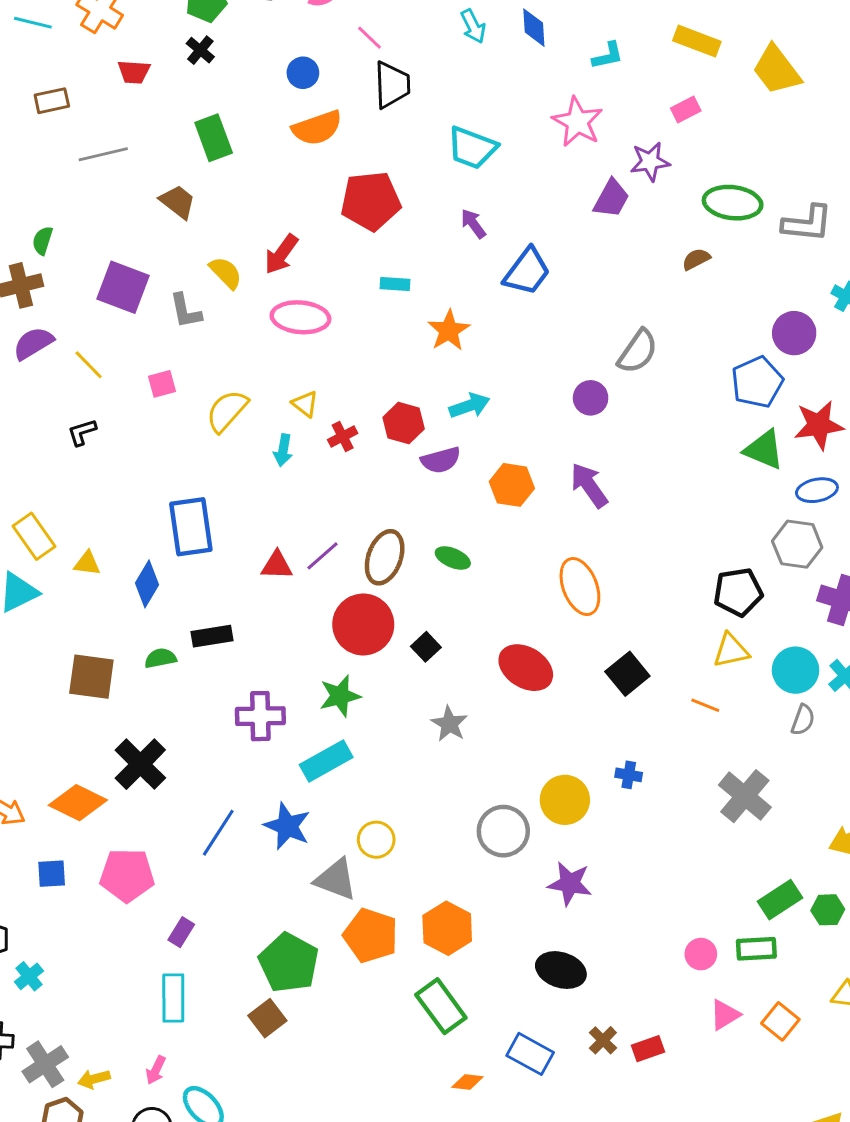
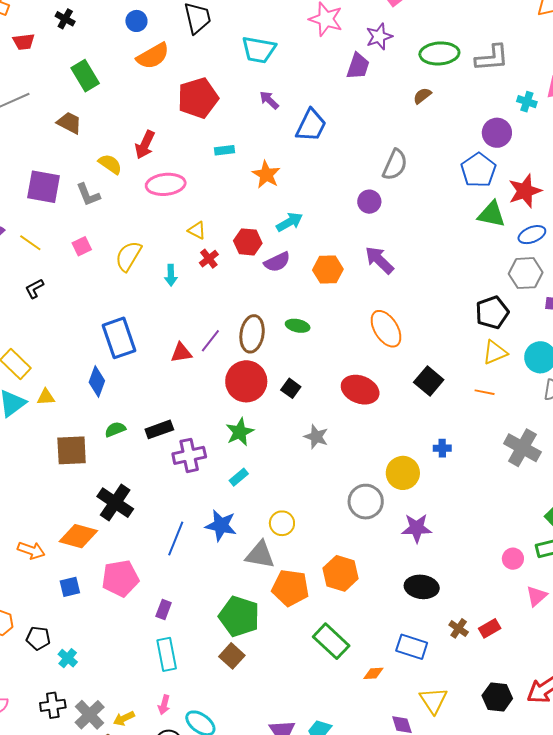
yellow triangle: (305, 404) -> (197, 230), moved
yellow triangle: (87, 563) -> (46, 397), moved
black rectangle: (212, 636) -> (159, 429), moved
cyan rectangle: (326, 761) -> (239, 477), size x0.6
green rectangle: (441, 1006) -> (331, 641), moved

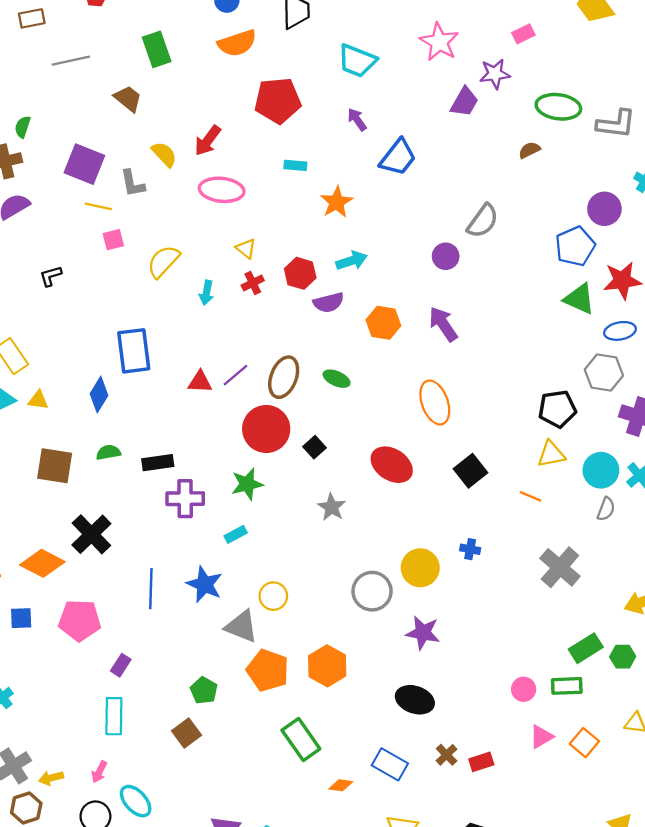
yellow line: (30, 243) -> (98, 206), moved, turned -35
blue line: (176, 539) -> (151, 589), turned -32
green pentagon: (239, 616) -> (204, 690), size x0.6

